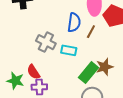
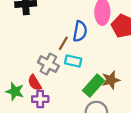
brown line: (91, 32) -> (63, 43), moved
gray cross: (46, 42) -> (48, 64), moved

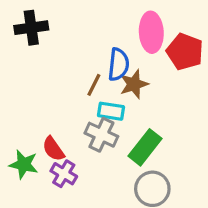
gray cross: (48, 64) -> (101, 135), moved
brown star: (111, 80) -> (134, 84), moved
purple cross: (40, 99) -> (64, 174), turned 35

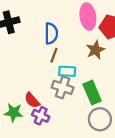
blue semicircle: (119, 64) -> (51, 33), moved
brown star: (134, 84) -> (95, 50), moved
green rectangle: (145, 147) -> (92, 93), turned -55

